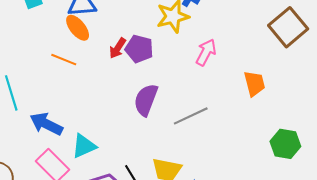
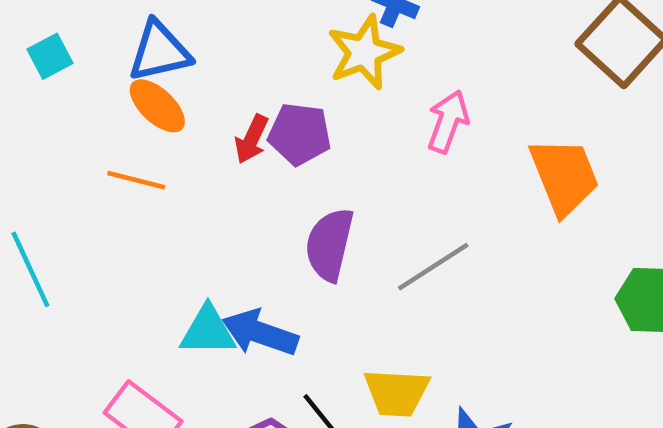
orange trapezoid: (254, 84) -> (564, 176), size x1.4
blue arrow: (46, 124) -> (260, 333), moved
cyan triangle: (84, 146) -> (208, 331), moved, turned 32

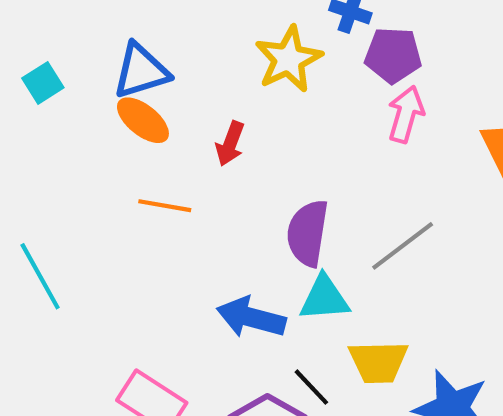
yellow star: (364, 52) -> (289, 59), moved
purple pentagon: (300, 134) -> (393, 55), moved
orange line: (136, 180) -> (165, 206), moved
cyan triangle: (208, 331) -> (324, 298), moved

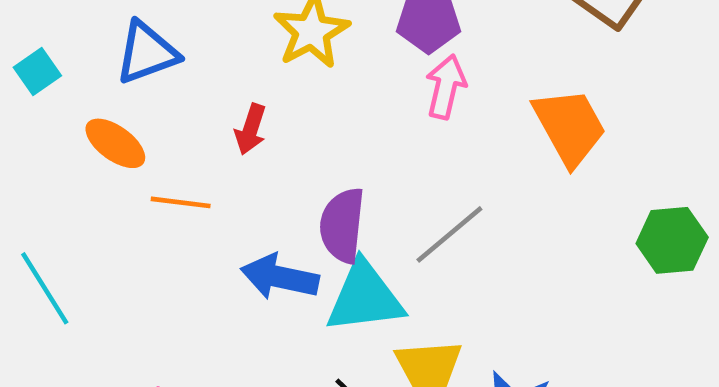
orange ellipse: (143, 120) -> (115, 143), moved
cyan triangle: (324, 298) -> (365, 297), size x1.4
blue arrow: (251, 317) -> (280, 277), moved

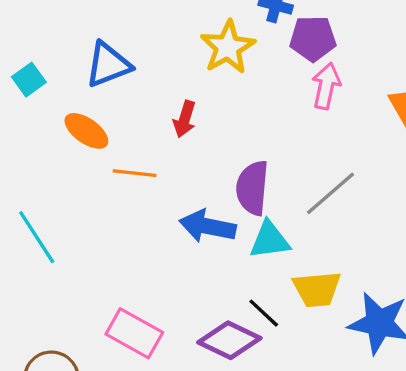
cyan triangle: (365, 297) -> (270, 240), size x0.7

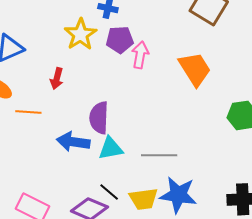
purple pentagon: (313, 38) -> (120, 40), moved
gray line: (330, 193) -> (159, 155), moved, turned 44
yellow trapezoid: (317, 289) -> (144, 199), moved

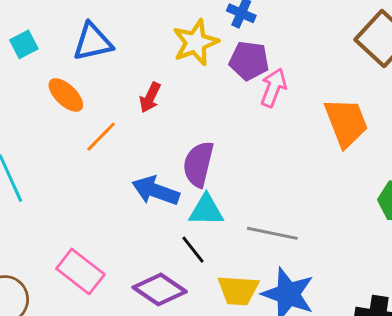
orange line: (28, 112) -> (101, 137), turned -60
black line: (109, 192) -> (193, 250), moved

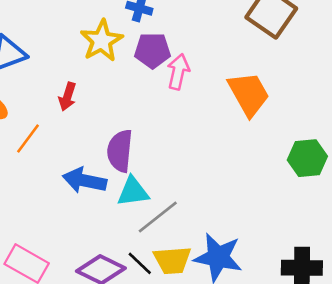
gray line: (272, 233) -> (158, 217), moved, turned -42
black line: (193, 250) -> (140, 263), moved

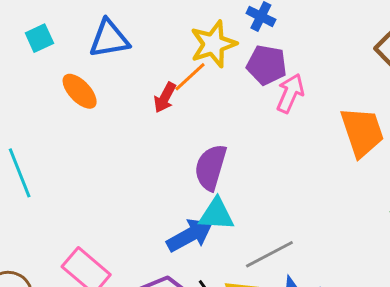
orange line: (28, 138) -> (190, 77), moved
blue arrow: (85, 180) -> (190, 235), moved, turned 129
gray line: (158, 217) -> (269, 254), moved

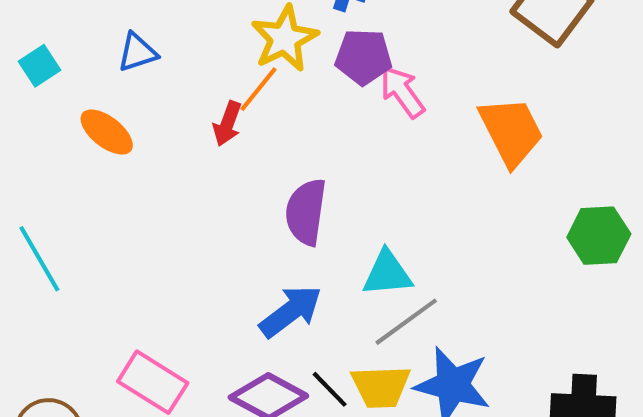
blue triangle: (109, 39) -> (137, 52), size x0.7
pink arrow: (290, 93) -> (402, 92), turned -51
cyan triangle: (216, 214) -> (387, 273), moved

